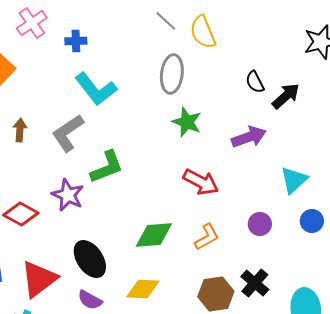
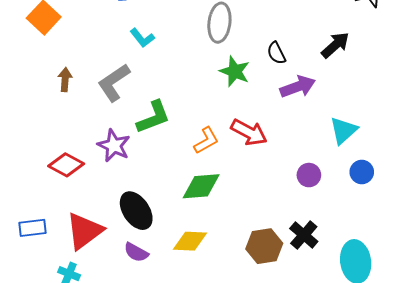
black semicircle: (255, 82) -> (276, 53), moved
cyan L-shape: (96, 89) -> (142, 38), size x0.6
orange L-shape: (207, 237) -> (206, 141), moved

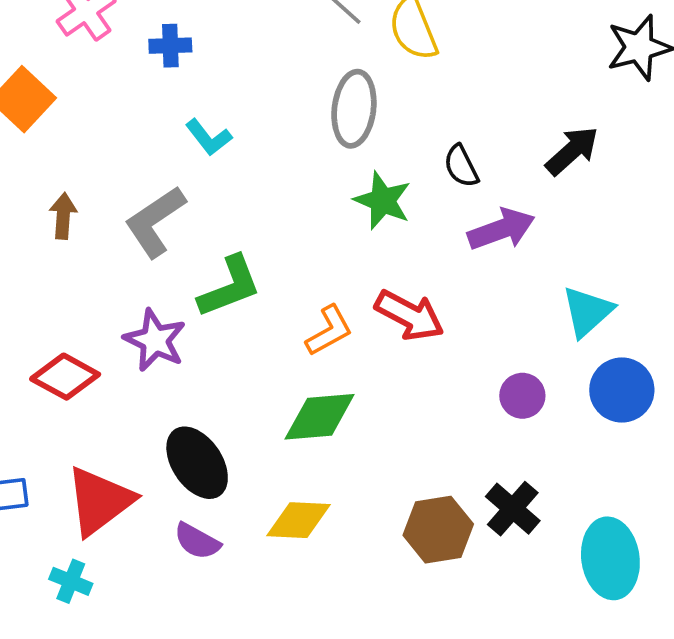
blue circle: (362, 172) -> (622, 390), size x1.4

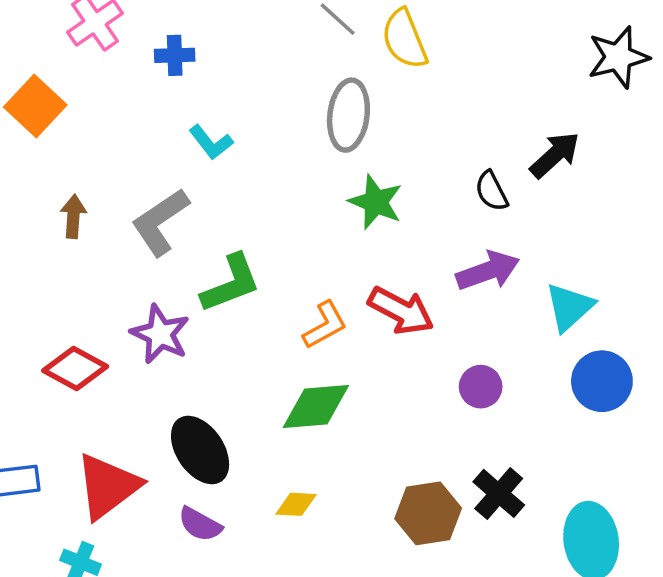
black semicircle: (461, 166) -> (492, 191), moved
purple arrow: (501, 229) -> (488, 271), moved
purple circle: (522, 396) -> (481, 387), moved
yellow diamond: (299, 520) -> (296, 504), size x0.7

